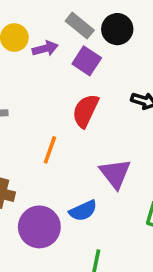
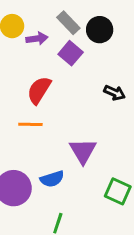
red semicircle: (85, 111) -> (39, 90), moved
orange line: (50, 150) -> (30, 124), turned 65

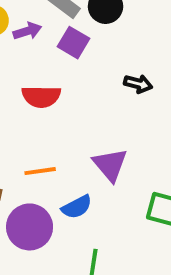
red semicircle: (39, 90) -> (41, 96), turned -112
orange line: (30, 124) -> (40, 171), moved

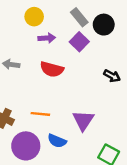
purple arrow: (27, 31) -> (47, 38), moved
blue semicircle: (77, 207) -> (57, 141), turned 36

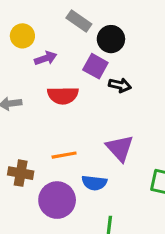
black circle: (104, 25) -> (111, 39), moved
purple square: (79, 42) -> (95, 66), moved
black arrow: (112, 76) -> (120, 85), moved

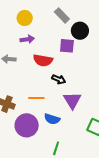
purple arrow: (46, 58) -> (27, 39), moved
purple square: (95, 66) -> (67, 46), turned -35
black arrow: (120, 85) -> (59, 79), moved

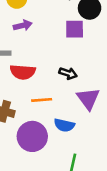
red semicircle: (43, 60) -> (23, 72), moved

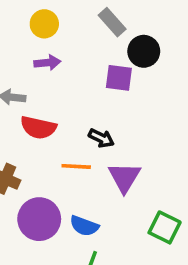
orange line: (42, 100) -> (76, 166), moved
blue semicircle: (64, 125) -> (84, 226), moved

